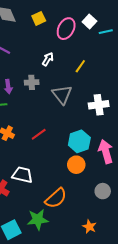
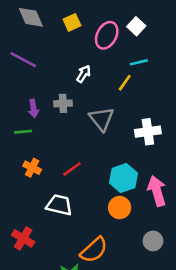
cyan line: (106, 32) -> (139, 62), moved
white trapezoid: (22, 175) -> (59, 205), moved

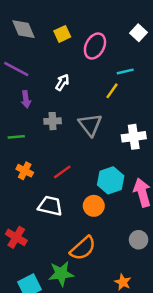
white square: (136, 26) -> (139, 33), moved
white arrow: (84, 74) -> (62, 82), moved
gray cross: (63, 103) -> (53, 121), moved
purple arrow: (33, 109) -> (26, 99), moved
orange circle: (120, 208) -> (94, 206), moved

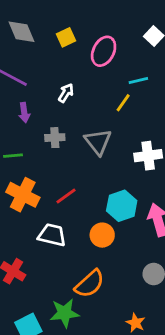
orange cross: (25, 171) -> (23, 195), size x1.6

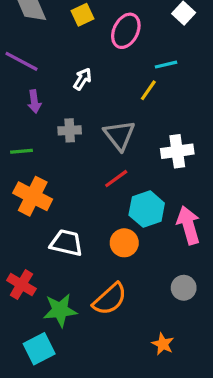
red line: (66, 196) -> (116, 179), moved
green star: (65, 313) -> (60, 310), moved

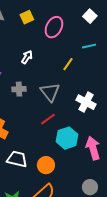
cyan line: (166, 65) -> (89, 46), moved
white cross: (177, 151) -> (86, 102), turned 36
orange circle: (124, 243) -> (46, 165), moved

